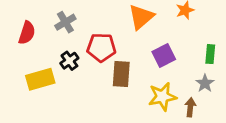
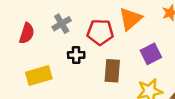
red pentagon: (101, 47) -> (100, 32), moved
black cross: (69, 61) -> (76, 55), moved, turned 35

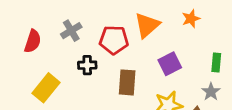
yellow rectangle: (39, 75) -> (46, 88), turned -35

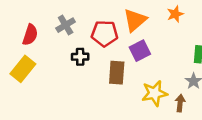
purple square: (170, 64) -> (140, 51), moved
yellow rectangle: (46, 88) -> (23, 69), moved

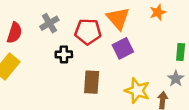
orange triangle: (135, 20) -> (118, 18), turned -30
brown rectangle: (117, 73) -> (92, 82), moved
yellow star: (155, 93) -> (137, 91), turned 30

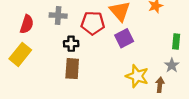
gray cross: (49, 23) -> (58, 16), turned 35
brown rectangle: (92, 82) -> (72, 69), moved

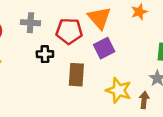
brown rectangle: (72, 69) -> (76, 75), moved

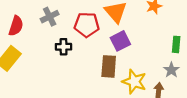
gray cross: (30, 23) -> (50, 17), turned -30
brown rectangle: (76, 75) -> (109, 66), moved

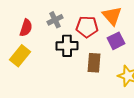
black cross: (64, 47) -> (67, 46), size x1.5
brown rectangle: (109, 66) -> (94, 63), moved

